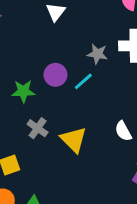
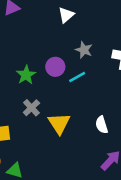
gray star: (97, 54) -> (84, 50), moved
green star: (23, 91) -> (26, 75), turned 30

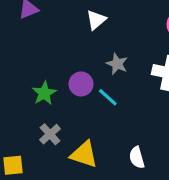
cyan line: (77, 77) -> (108, 97), turned 70
yellow triangle: (59, 123) -> (84, 154), turned -40

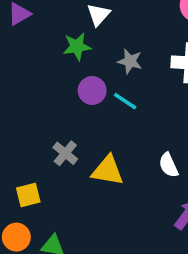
green star: (44, 93) -> (77, 46), moved, turned 30

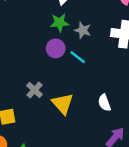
green star: (77, 46) -> (60, 23), moved
yellow triangle: (108, 171) -> (63, 104), turned 35

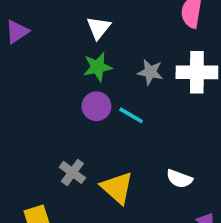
gray star: (83, 30) -> (150, 72), moved
white semicircle: (104, 103) -> (179, 179), turned -42

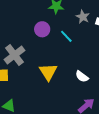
purple circle: (96, 106) -> (42, 29), moved
gray cross: (72, 172) -> (15, 55), moved, size x1.5

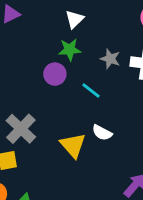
purple circle: (42, 29) -> (55, 74), moved
white semicircle: (82, 76) -> (102, 133), moved

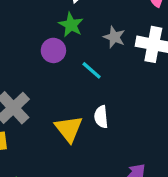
green star: (70, 50) -> (71, 25), turned 30
white semicircle: (102, 133) -> (101, 117), turned 54

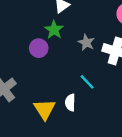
cyan line: (92, 70) -> (87, 82), moved

